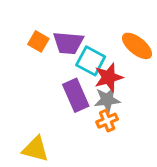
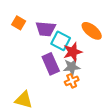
orange square: (38, 41) -> (19, 23), moved

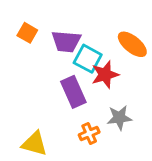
gray star: (72, 67) -> (119, 118), moved
orange cross: (72, 81) -> (89, 134), moved

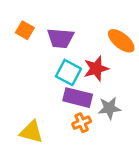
cyan square: (88, 59) -> (68, 72), moved
purple rectangle: (73, 92) -> (78, 98), moved, turned -52

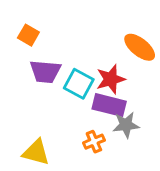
purple trapezoid: (60, 38) -> (45, 72), moved
purple rectangle: (78, 98) -> (109, 105), moved

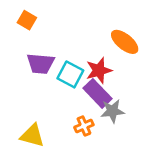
orange square: (28, 35) -> (27, 20), moved
purple rectangle: (109, 105) -> (98, 93), turned 32

